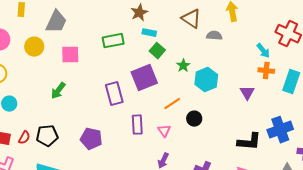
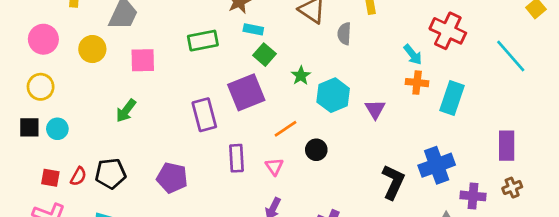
gray semicircle: (214, 36) -> (344, 34), turned -91
purple triangle: (247, 93) -> (375, 109), moved
black L-shape: (249, 142) -> (393, 182), turned -70

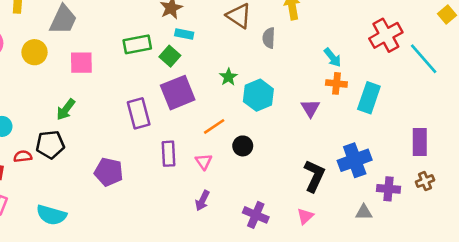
red cross: (448, 31) -> (386, 35), moved, turned 36
green square: (264, 55) -> (170, 56), moved
purple triangle: (375, 109) -> (310, 108), moved
black pentagon: (111, 174) -> (50, 145), moved
red semicircle: (78, 176) -> (23, 156), moved, turned -126

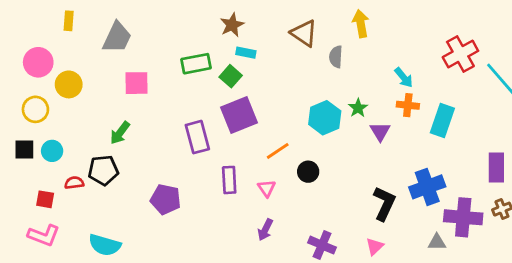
yellow circle: (34, 52) -> (69, 84), moved
green star: (228, 77) -> (358, 108), moved
purple cross: (389, 189) -> (463, 217), size x1.5

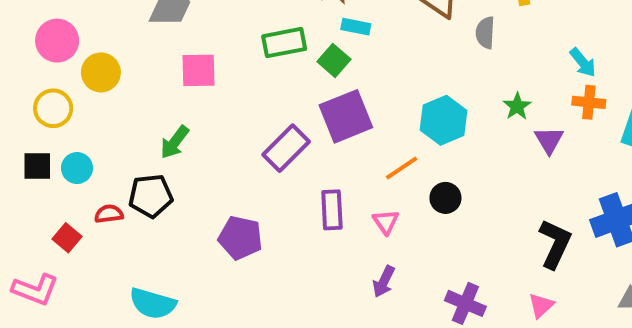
cyan hexagon: (325, 118) -> (443, 120), moved
purple rectangle: (197, 137) -> (286, 148), turned 60
red square: (45, 199) -> (67, 238), turned 30
pink L-shape: (44, 235) -> (35, 290), moved

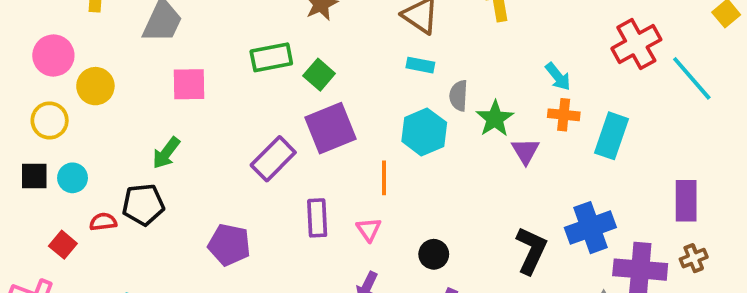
cyan rectangle: (356, 27) -> (420, 65), moved
gray semicircle: (485, 33) -> (459, 96), moved
green star: (517, 106) -> (495, 119), size x1.4
orange line: (402, 168) -> (384, 178), turned -56
black circle: (445, 198) -> (434, 254), moved

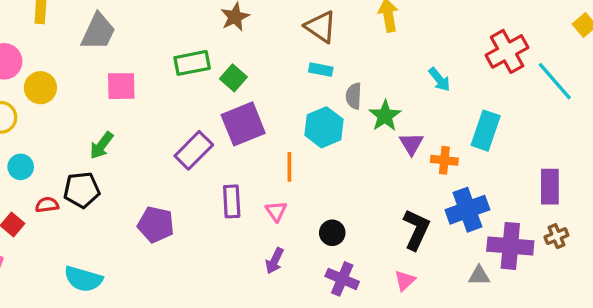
orange cross: (564, 115) -> (444, 160), moved

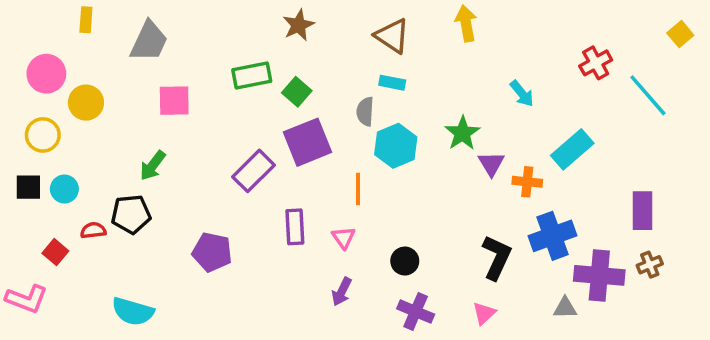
red cross: (507, 51) -> (596, 63), size x0.7
gray semicircle: (354, 96) -> (365, 112), moved
cyan rectangle: (486, 131) -> (572, 149), turned 30

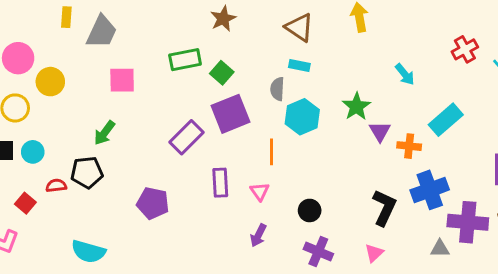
yellow rectangle: (86, 20) -> (66, 17), moved

